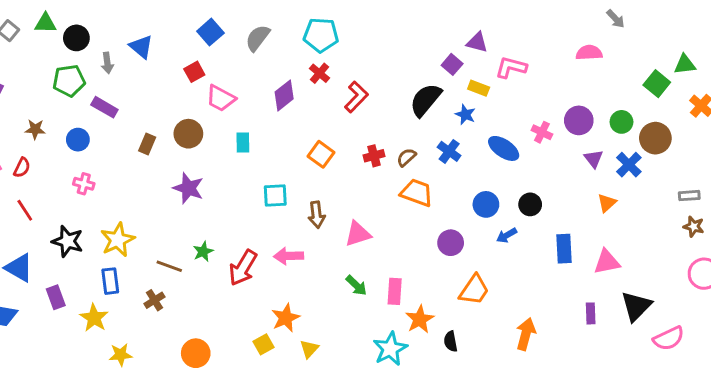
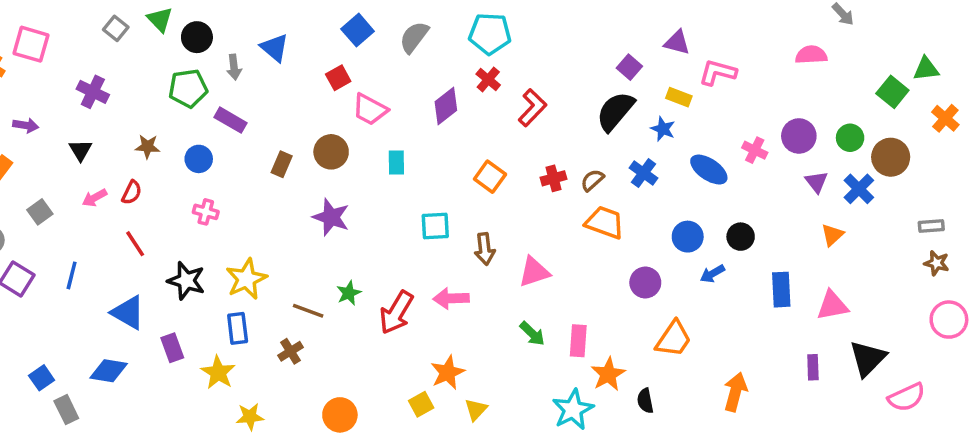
green triangle: (45, 23) -> (160, 19), turned 45
purple square: (452, 64) -> (629, 67), moved

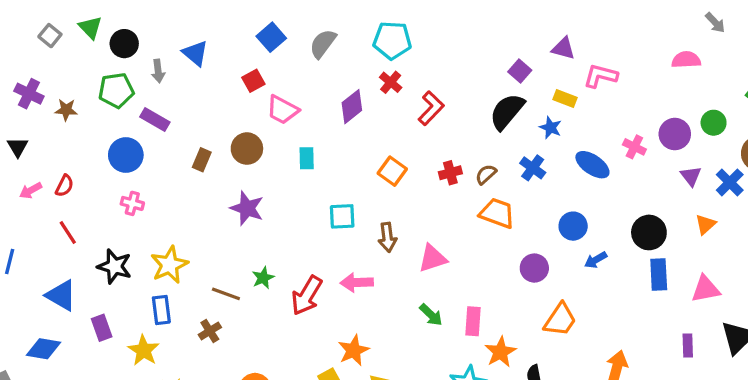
green circle: (850, 138) -> (714, 123), moved
brown star: (148, 147) -> (66, 110), moved
blue circle: (199, 159) -> (126, 155), size x1.4
black circle: (741, 237) -> (649, 232), moved, size x1.4

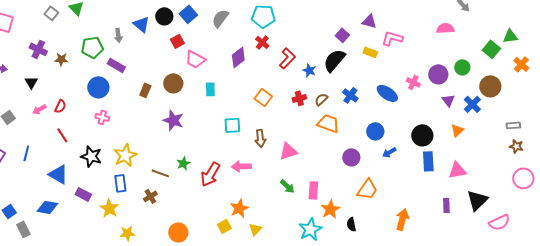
black circle: (124, 44) -> (164, 16), moved
blue star: (550, 128) -> (309, 70), moved
purple rectangle: (102, 328) -> (83, 194), turned -42

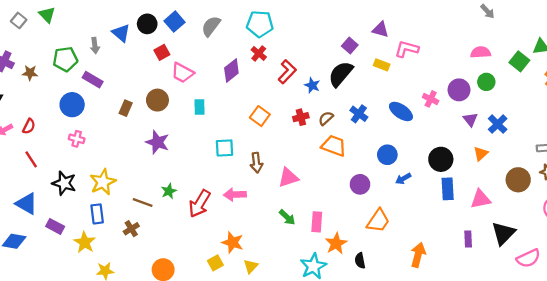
pink semicircle: (445, 28) -> (481, 52), moved
brown circle: (490, 86) -> (518, 180), moved
orange star: (239, 208) -> (233, 242), turned -30

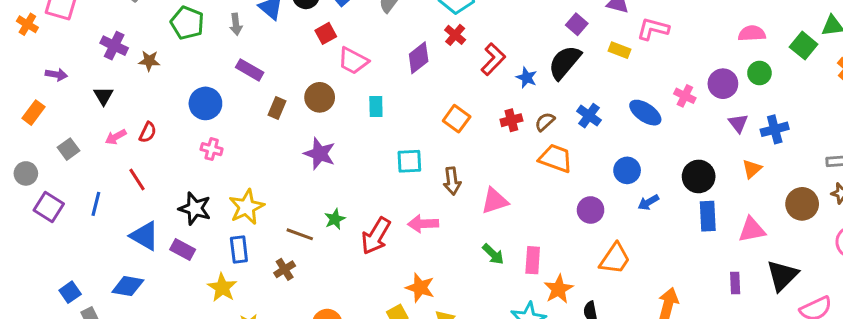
green pentagon: (65, 59) -> (187, 23), moved, turned 30
purple rectangle: (93, 80) -> (250, 70), moved
blue cross: (498, 124) -> (775, 129), turned 30
red line: (31, 159) -> (137, 180), moved
purple rectangle: (55, 226) -> (183, 250), moved

